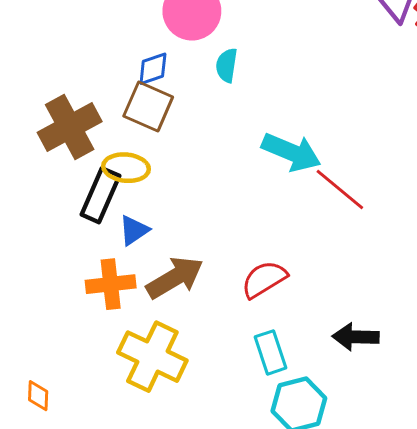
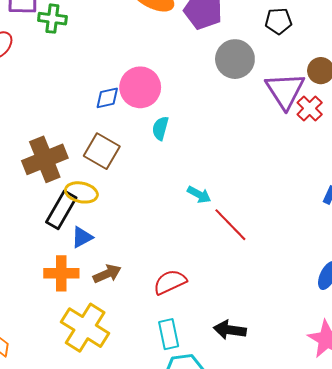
blue diamond: (153, 69) -> (107, 98), moved
cyan arrow: (291, 152) -> (199, 195), size x0.6
brown arrow: (175, 278) -> (107, 274), size x0.7

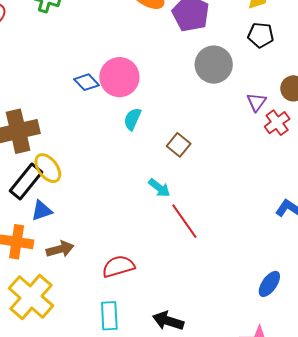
purple triangle: (285, 91) -> (256, 102), size x0.5
blue diamond: (107, 98) -> (87, 82), turned 50
brown square: (102, 151) -> (179, 145), moved, size x0.7
yellow ellipse: (81, 192) -> (48, 168), turned 32

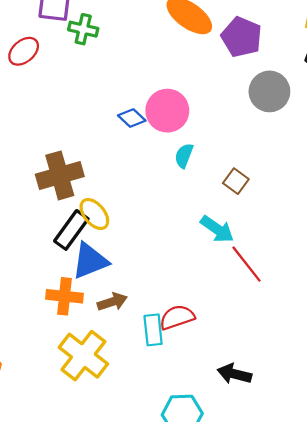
cyan arrow: (159, 188) -> (217, 229), size x1.4
blue triangle: (42, 211) -> (90, 261), size x1.6
cyan rectangle: (109, 316) -> (153, 330), moved

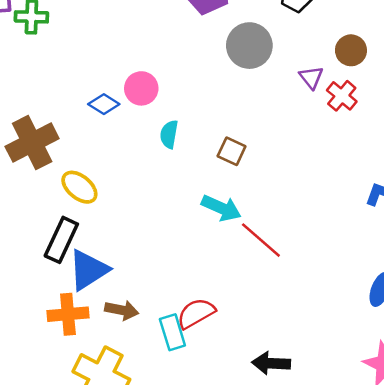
pink circle: (167, 111) -> (141, 88), size x0.7
brown cross: (60, 175) -> (32, 142), moved
yellow ellipse: (94, 214) -> (79, 187), moved
brown arrow: (112, 302) -> (122, 310), turned 40

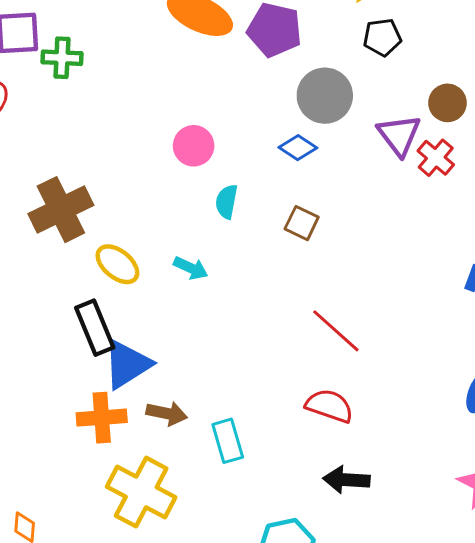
purple triangle: (311, 77) -> (399, 135), size x1.5
blue diamond: (104, 104) -> (298, 148), moved
cyan arrow: (221, 208) -> (191, 268), moved, size x0.7
black rectangle: (61, 240) -> (95, 328), turned -48
red semicircle: (196, 313) -> (329, 406), moved, turned 48

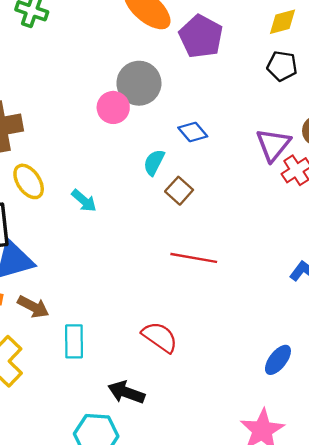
gray circle: (325, 96) -> (139, 83), moved
cyan semicircle: (227, 202) -> (154, 162), moved
red line: (336, 331) -> (194, 258), moved, turned -48
black arrow: (346, 480) -> (126, 392), moved

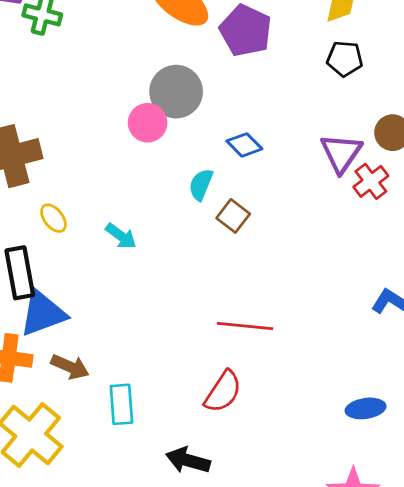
yellow ellipse: (29, 181) -> (53, 218), size x0.7
red line: (194, 258) -> (245, 326), moved
red semicircle: (160, 337) -> (223, 392), turned 93
blue ellipse: (278, 360) -> (366, 408), turned 48

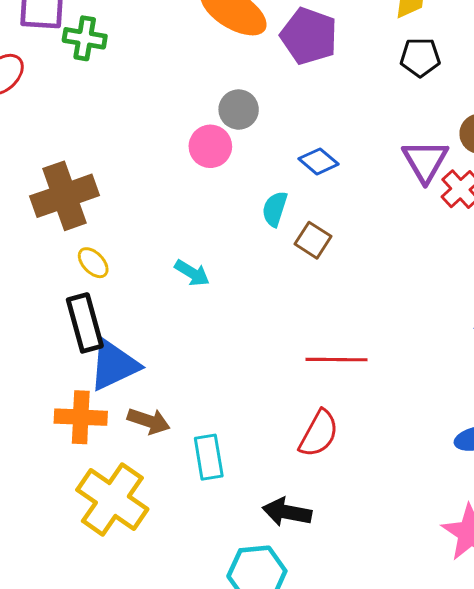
gray circle: (176, 92) -> (239, 110), size x0.7
yellow ellipse: (53, 218) -> (93, 263), moved

